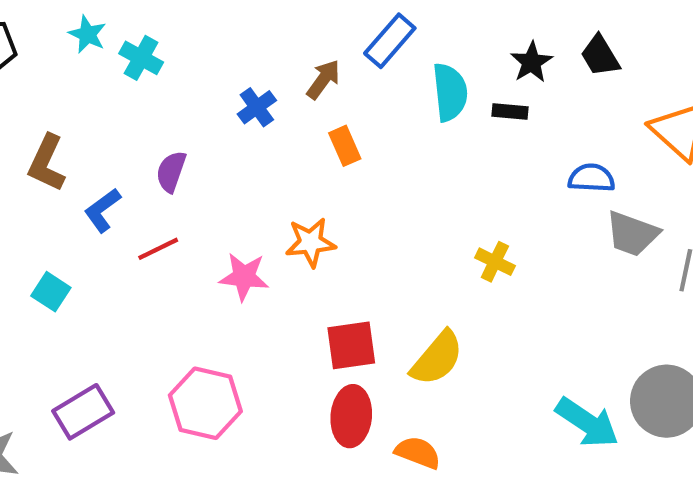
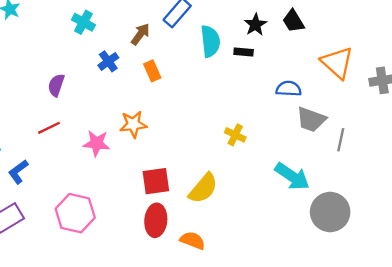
cyan cross: (141, 58) -> (83, 22), moved
blue cross: (257, 107) -> (108, 61), moved
blue L-shape: (102, 210) -> (18, 172), moved
cyan arrow: (587, 423) -> (292, 176), moved

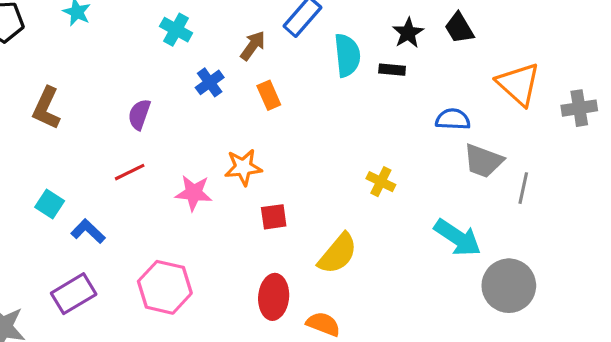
blue L-shape: (18, 172) -> (88, 231), turned 80
red square: (156, 181) -> (274, 217), moved, size x0.7

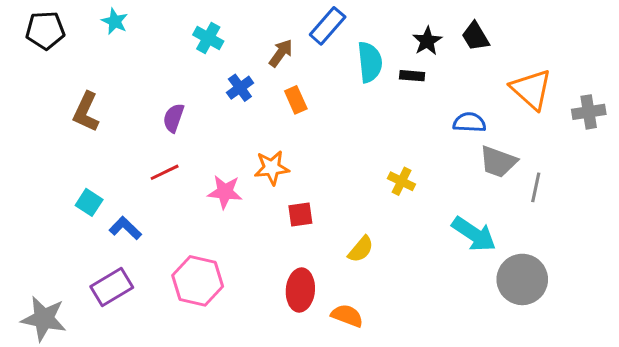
yellow semicircle: (338, 254) -> (361, 249), size x0.7

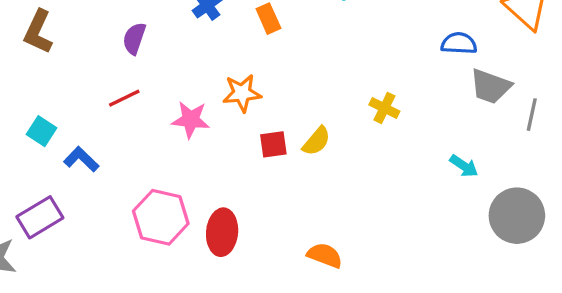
cyan arrow: (474, 234) -> (464, 166), size x0.6
yellow semicircle: (361, 249) -> (316, 141), moved
purple rectangle: (112, 287) -> (40, 217), moved
red ellipse: (300, 290) -> (222, 232), moved

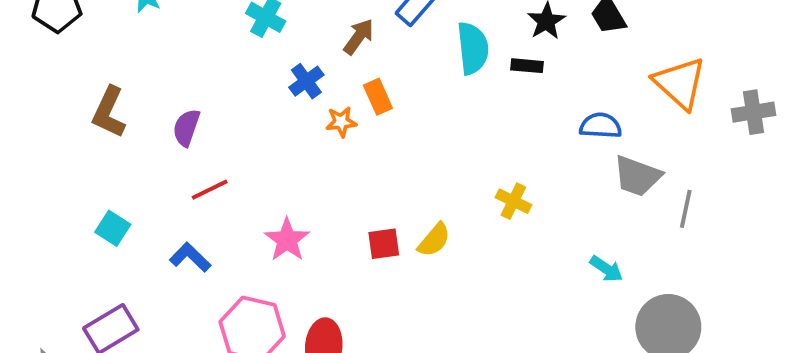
purple semicircle: (134, 38) -> (186, 128), moved
orange star: (242, 93) -> (341, 122), moved, size x0.7
pink star: (191, 120) -> (287, 240), moved, turned 30
blue L-shape: (81, 159) -> (190, 257), moved

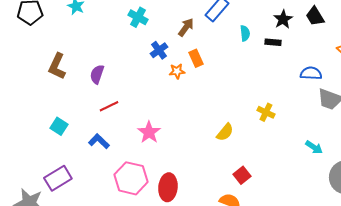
cyan semicircle: (473, 48) -> (245, 33), size x0.6
red square: (384, 244) -> (242, 175), moved, turned -30

